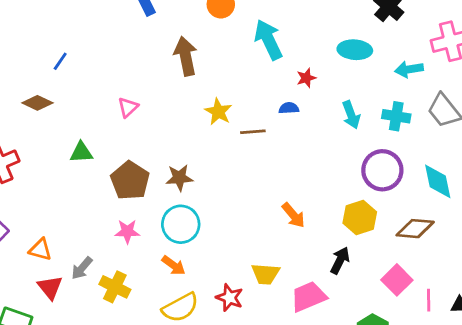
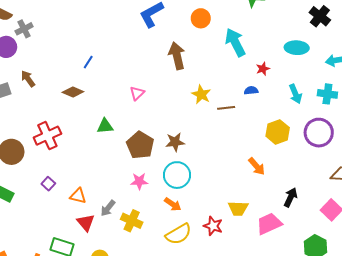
yellow hexagon: (360, 218) -> (278, 132), moved

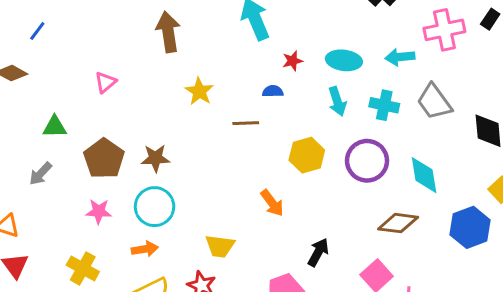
cyan ellipse: (297, 48) -> (344, 60), moved
brown line: (226, 108) -> (246, 123), moved
orange arrow: (173, 204) -> (145, 249), turned -48
gray arrow: (108, 208) -> (41, 174), moved
yellow trapezoid: (238, 208) -> (220, 246), moved

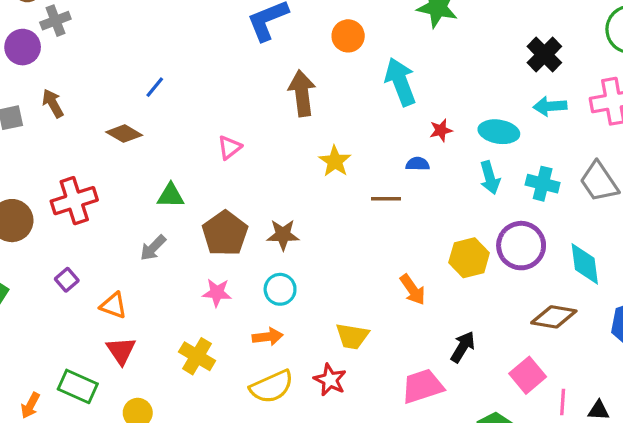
cyan arrow: (400, 57) -> (550, 106), moved
yellow hexagon: (307, 155) -> (469, 258), moved
cyan circle: (155, 207) -> (280, 289), size x0.7

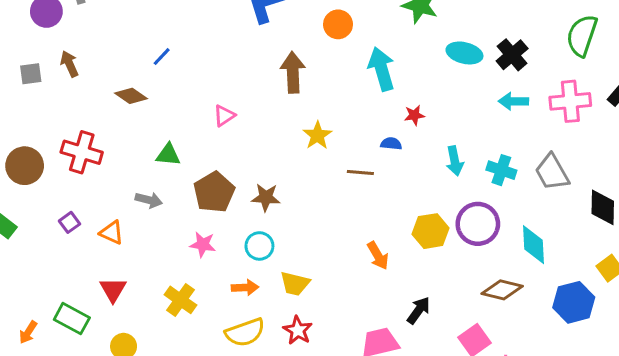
cyan ellipse: (499, 132) -> (464, 53), moved
red cross: (74, 201) -> (82, 152), turned 30
gray arrow: (153, 248) -> (149, 200), turned -125
orange triangle: (113, 305) -> (112, 232), moved
yellow trapezoid: (352, 336) -> (295, 284), moved

